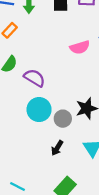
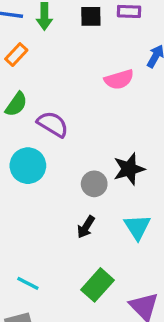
cyan circle: (39, 110) -> (28, 166), moved

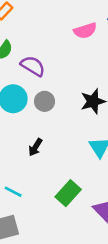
gray circle: (94, 184) -> (45, 101), moved
black arrow: (86, 227) -> (35, 147), moved

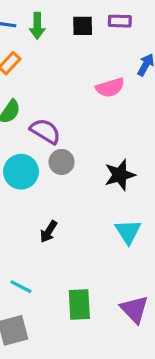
gray circle: (45, 101) -> (62, 162), moved
green rectangle: (68, 193) -> (79, 304), moved, turned -45

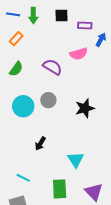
purple rectangle: (120, 21) -> (85, 26), moved
purple semicircle: (45, 131) -> (52, 67), moved
cyan triangle: (128, 232) -> (76, 160), moved

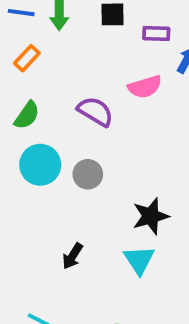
cyan circle: (23, 106) -> (40, 165), moved
black star: (85, 108) -> (151, 216), moved
cyan triangle: (76, 160) -> (139, 260), moved

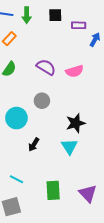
pink semicircle: (145, 87) -> (75, 71), moved
cyan circle: (40, 165) -> (16, 118), moved

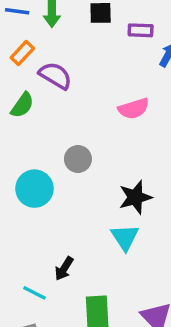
purple semicircle: (46, 67) -> (55, 76), moved
black arrow: (34, 145) -> (64, 269), moved

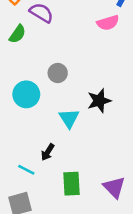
pink semicircle: (134, 109) -> (108, 23), moved
cyan triangle: (125, 237) -> (69, 118), moved

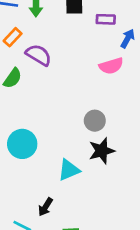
gray circle: (58, 73) -> (95, 121), moved
cyan triangle: (69, 118) -> (69, 170), turned 40

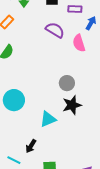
purple semicircle: (39, 55) -> (55, 30), moved
pink semicircle: (111, 66) -> (79, 43), turned 90

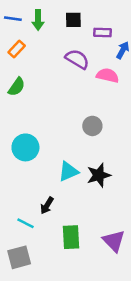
pink semicircle: (79, 43) -> (108, 75), turned 120
black star: (72, 105) -> (99, 175), moved

